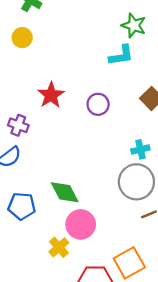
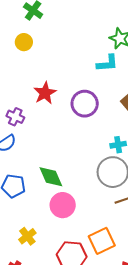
purple circle: (98, 104) -> (85, 104), size x1.4
yellow cross: (59, 247) -> (27, 236), moved

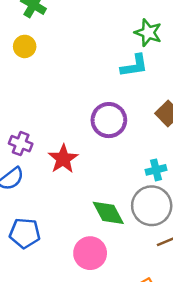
red star: (45, 93) -> (63, 159), moved
green diamond: (51, 177) -> (108, 213), moved

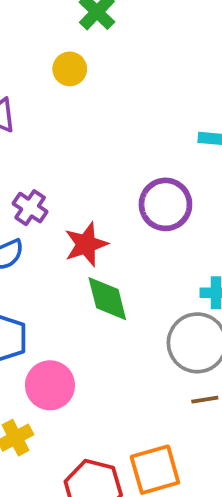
green diamond: (108, 213) -> (107, 299), moved
pink circle: (90, 253) -> (50, 385), moved

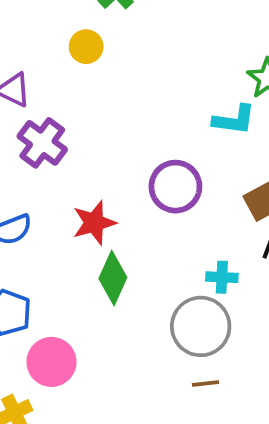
purple cross: (30, 208) -> (42, 143), moved, size x1.4
green diamond: (107, 299) -> (113, 278), turned 36

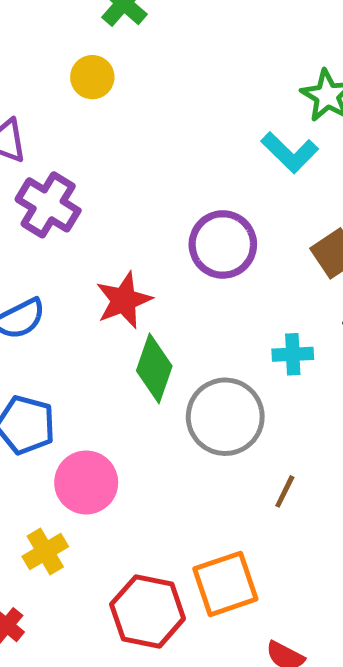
cyan L-shape: (234, 120) -> (290, 152), turned 42
gray circle: (201, 326) -> (225, 417), moved
brown line: (206, 384) -> (285, 491), turned -52

